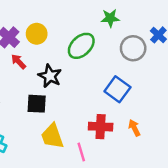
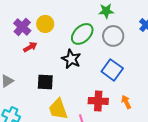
gray circle: (133, 48) -> (113, 36), moved
red arrow: (19, 61) -> (30, 47), turned 104
black star: (50, 76) -> (71, 59), moved

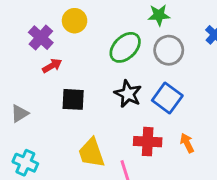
yellow circle: (45, 24) -> (75, 21), moved
black star: (71, 59) -> (128, 94), moved
black square: (45, 82) -> (73, 99), moved

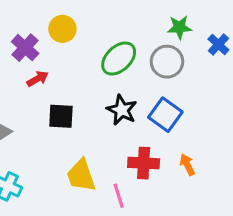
green star: (159, 15) -> (179, 27), moved

